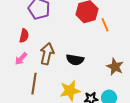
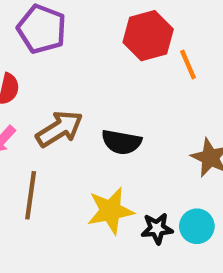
brown arrow: (47, 54) -> (59, 129), turned 45

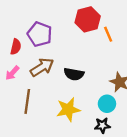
purple pentagon: (42, 29) -> (40, 34), moved
cyan circle: (197, 226) -> (107, 104), moved
black star: (157, 228) -> (102, 125), moved

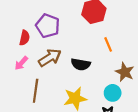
orange line: (108, 34) -> (108, 44), moved

